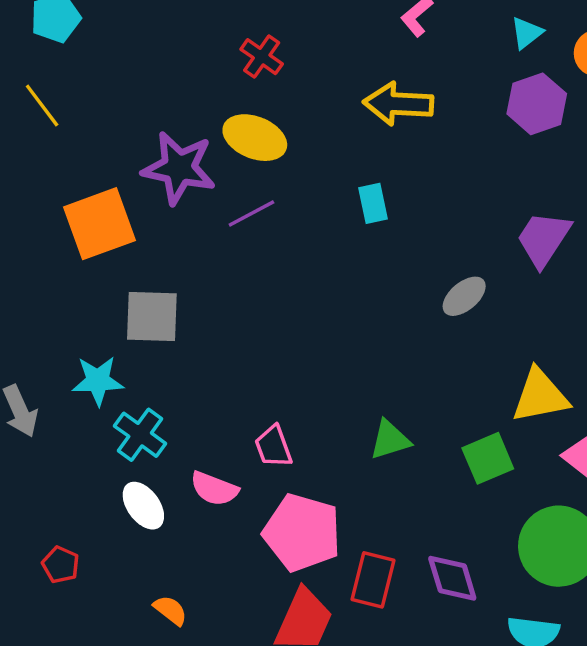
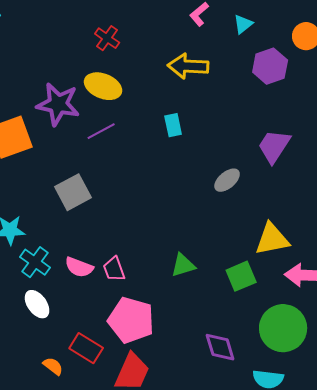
cyan triangle: (527, 33) -> (243, 24), moved
gray square: (152, 317) -> (73, 192), moved, turned -30
pink semicircle: (214, 489) -> (79, 267), moved
red rectangle: (373, 580) -> (86, 348), moved, turned -72

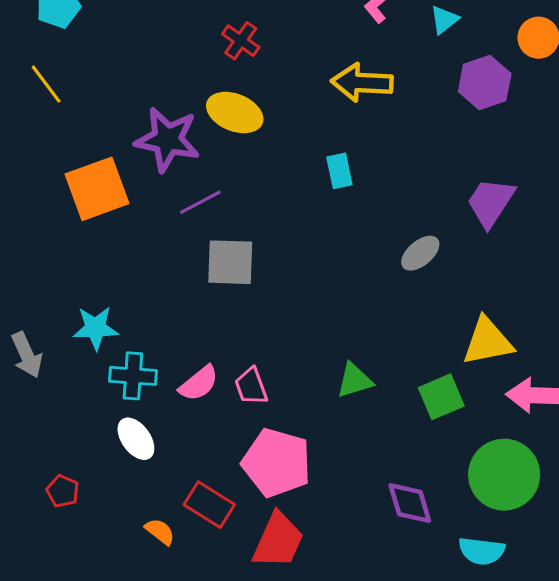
purple line: (101, 131) -> (200, 202), moved
gray square: (73, 192) -> (230, 262), moved, turned 30
cyan cross: (35, 262) -> (133, 376), turned -32
pink semicircle: (79, 267) -> (199, 383), turned -60

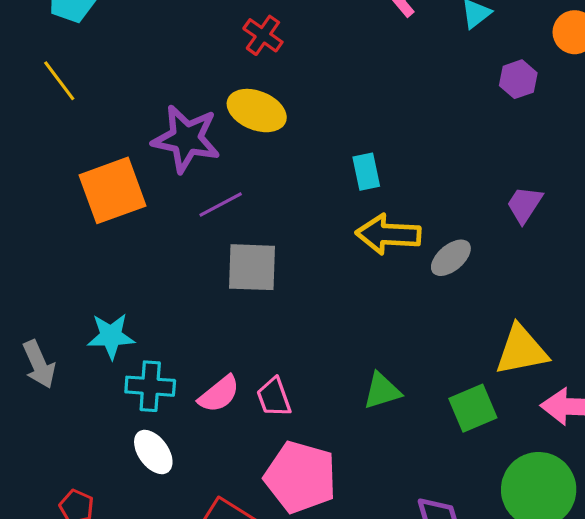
yellow arrow: (362, 83) -> (388, 234), moved
purple hexagon: (485, 83) -> (518, 79), size x0.7
purple trapezoid: (491, 202) -> (525, 205), size x0.7

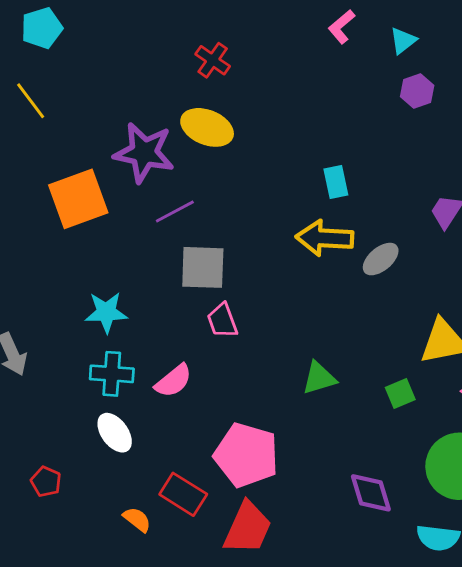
purple hexagon: (518, 79) -> (417, 91), moved
cyan rectangle: (366, 172) -> (336, 182), moved
cyan star: (111, 336) -> (106, 312), moved
pink trapezoid: (274, 397) -> (222, 321), moved
green square: (473, 408) -> (400, 393), size x0.7

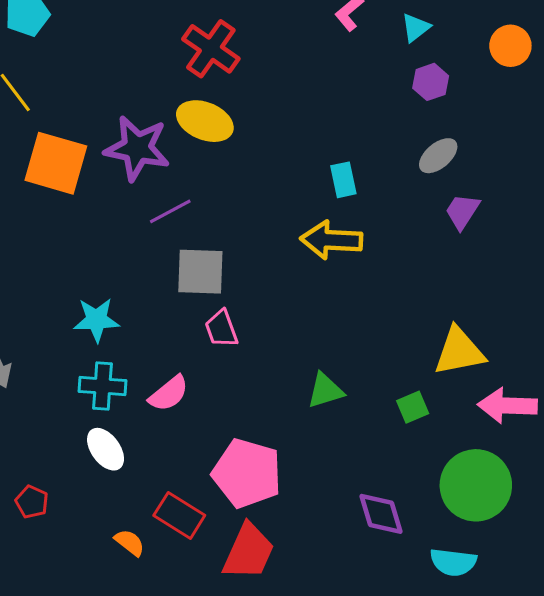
red cross: (213, 60) -> (211, 49), size x1.5
orange square: (78, 199) -> (56, 163), moved, turned 36
gray ellipse: (381, 259) -> (438, 156), moved

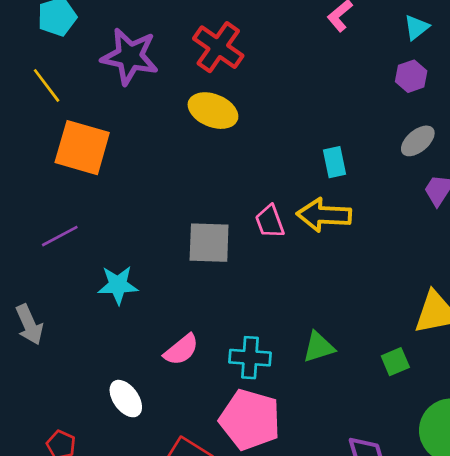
cyan triangle: (416, 28) -> (416, 27), moved
purple star: (137, 148) -> (130, 56), moved
purple line: (170, 211) -> (60, 236), moved
pink trapezoid: (221, 329) -> (270, 222), moved
cyan cross: (103, 386) -> (250, 358), moved

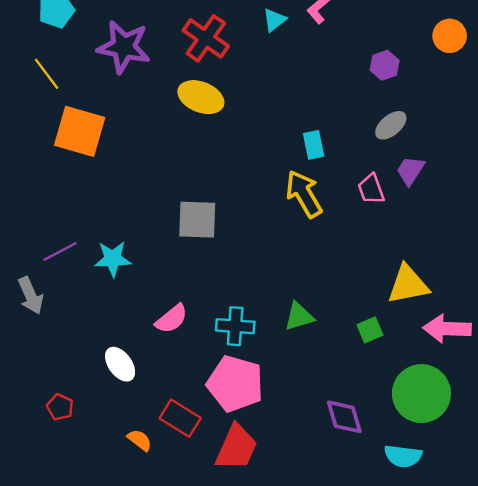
cyan triangle: (416, 27) -> (274, 20), moved
yellow arrow: (324, 215) -> (304, 194), turned 57
pink trapezoid: (270, 222) -> (371, 189), moved
purple line: (60, 236) -> (60, 251), moved

